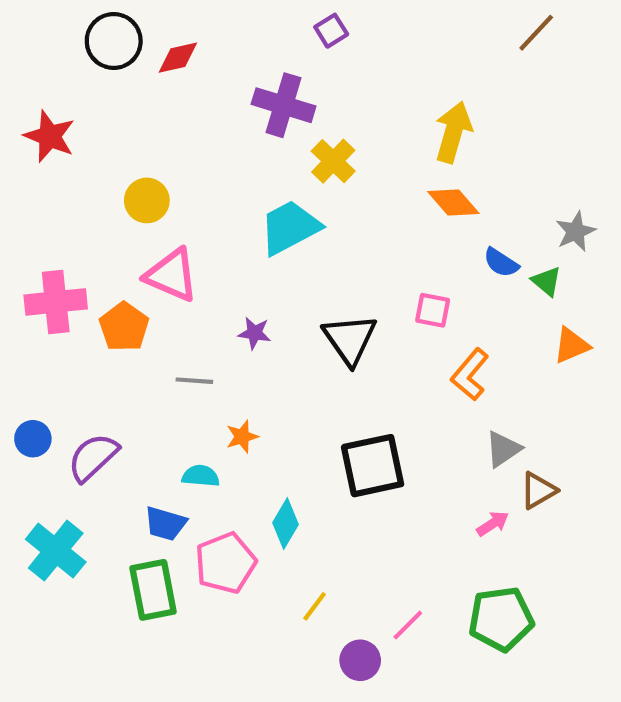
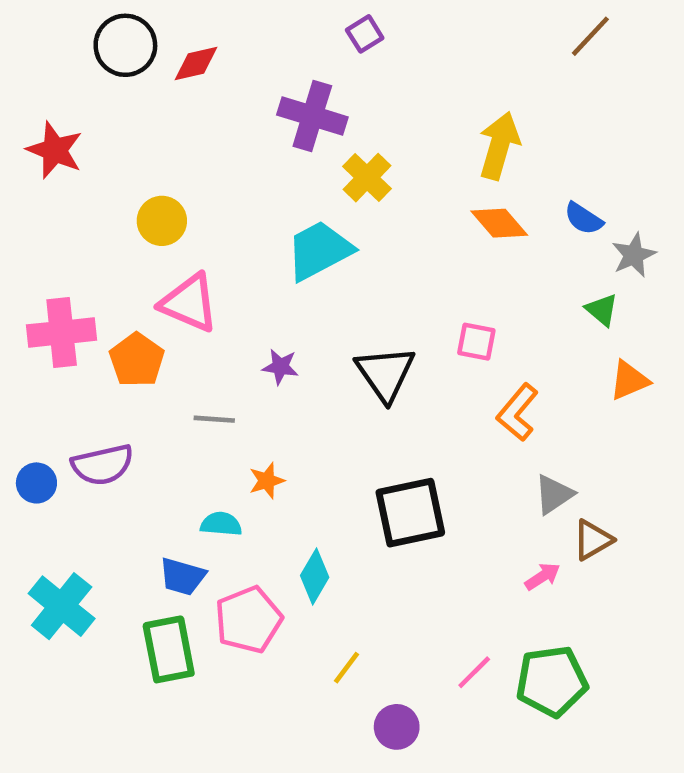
blue semicircle: (501, 263) -> (584, 219), moved
purple semicircle: (93, 457) -> (103, 465), moved, turned -150
pink line: (408, 625) -> (474, 672), moved

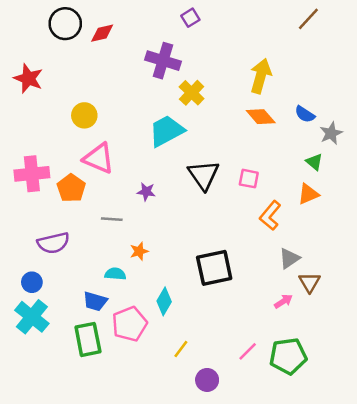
black triangle: (385, 374) -> (203, 175), moved
orange triangle: (629, 380) -> (308, 194), moved
blue circle: (36, 483) -> (32, 282), moved
brown triangle: (593, 540) -> (310, 282), turned -30

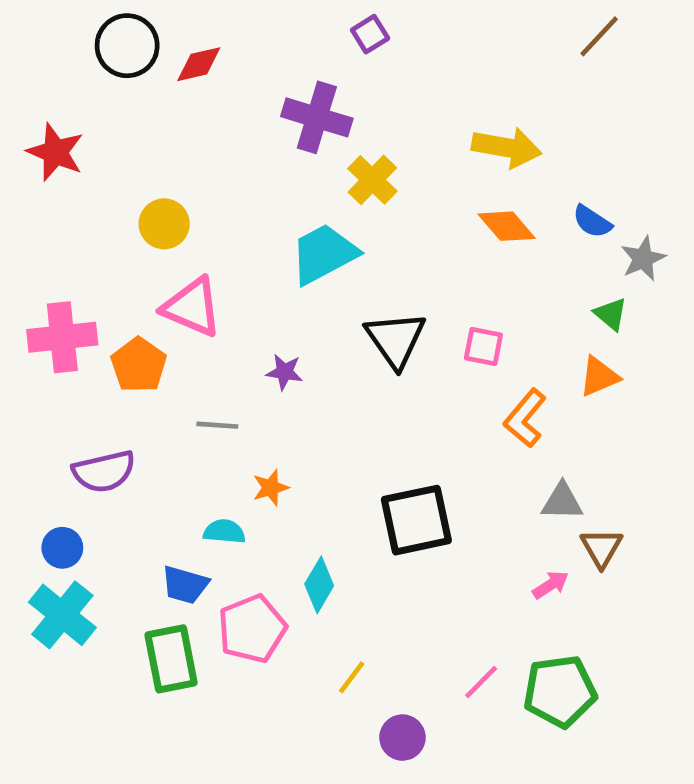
yellow arrow: (261, 76) -> (507, 147), turned 84
gray triangle: (289, 258) -> (562, 502), turned 35

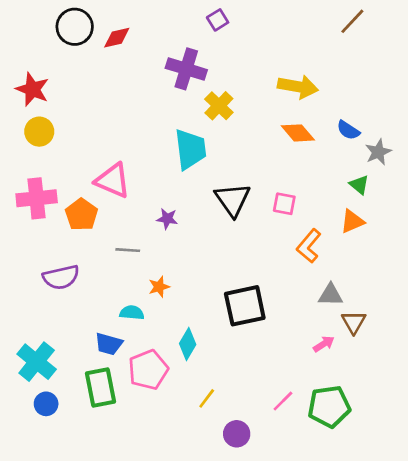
yellow circle: (164, 224) -> (39, 132), moved
cyan trapezoid: (324, 254) -> (190, 149), turned 111
blue circle: (62, 548) -> (46, 404), moved

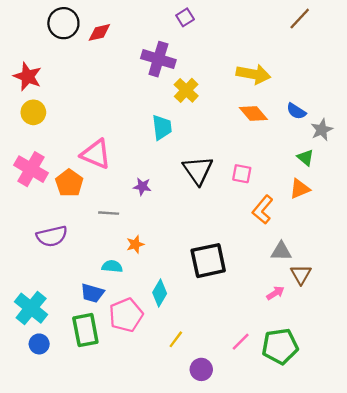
cyan trapezoid: (190, 149) -> (162, 127), size x0.7
pink cross: (37, 198) -> (31, 169), turned 36

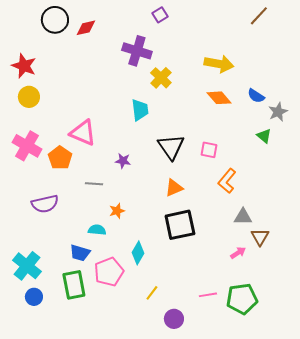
orange triangle: (300, 189) -> (174, 188), moved
pink line: (241, 342) -> (208, 295), turned 36

